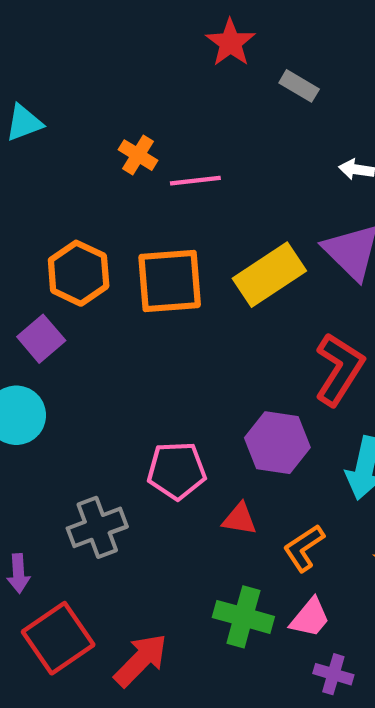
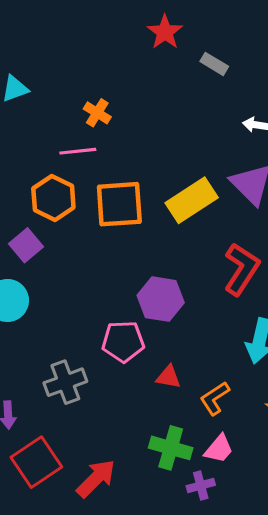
pink line: (195, 181) -> (78, 151), moved
purple hexagon: (277, 443) -> (161, 299), moved
purple cross: (333, 674) -> (201, 485), moved, turned -32

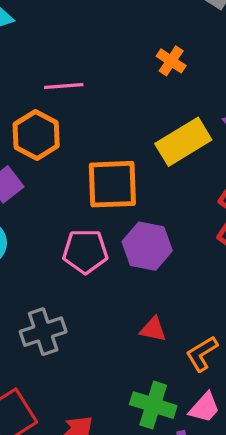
orange cross: (97, 113) -> (171, 61), moved
orange square: (119, 204) -> (112, 184), moved
pink pentagon: (123, 342) -> (85, 251), moved

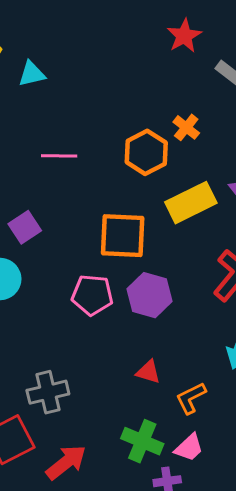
pink line: (64, 86) -> (59, 156), moved
orange hexagon: (36, 135) -> (146, 152), moved
gray cross: (43, 332) -> (48, 392), moved

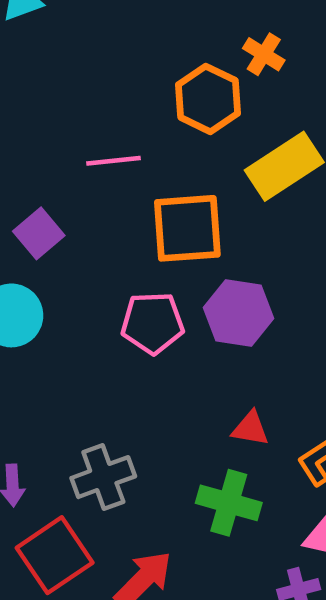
pink line: (59, 156) -> (113, 161), moved
green cross: (142, 441) -> (229, 503), moved

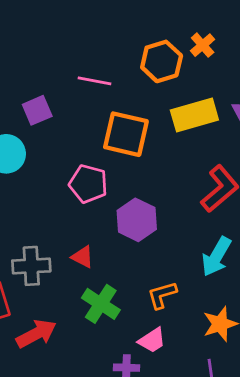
purple hexagon: (239, 313) -> (137, 220), moved
red triangle: (250, 429) -> (83, 257), moved

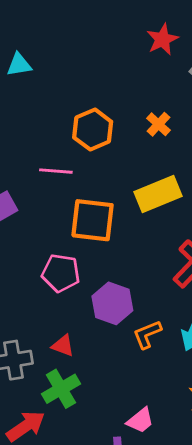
orange hexagon: (162, 61) -> (93, 130), moved
orange L-shape: (162, 295) -> (147, 334), moved
green cross: (101, 304) -> (61, 389), moved, turned 33

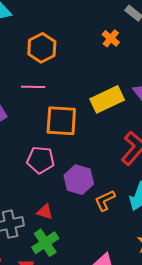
orange cross: (158, 124) -> (111, 38), moved
orange hexagon: (93, 130) -> (42, 48), moved

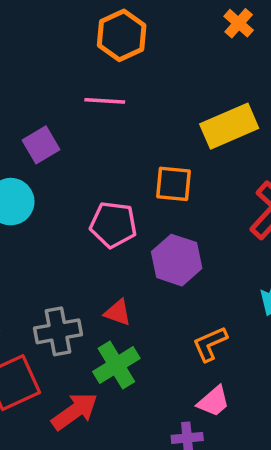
orange square: (61, 121) -> (174, 184), moved, size x0.7
orange L-shape: (105, 200) -> (210, 344), moved

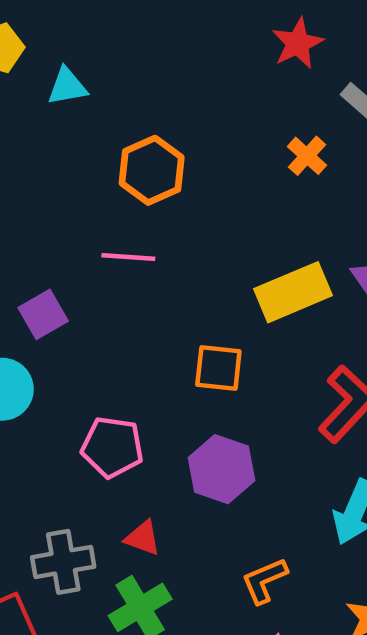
pink pentagon: (113, 225) -> (112, 447), moved

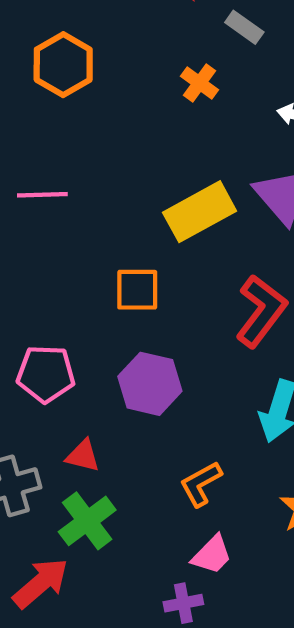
orange hexagon: (152, 170) -> (63, 65), moved

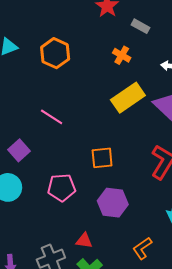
pink line: (42, 195) -> (52, 117), turned 40
yellow rectangle: (200, 212) -> (128, 98), moved
pink pentagon: (46, 374) -> (62, 188), moved

